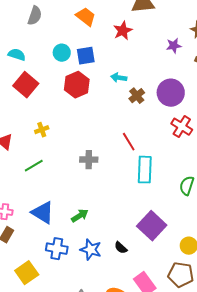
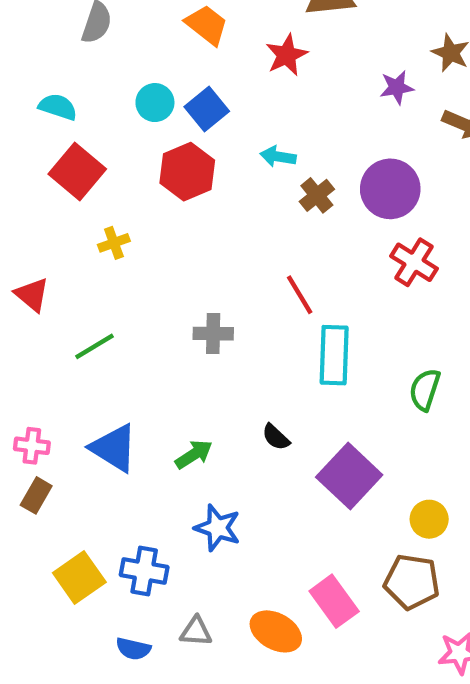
blue square: (86, 56) -> (207, 109), turned -30
yellow cross: (42, 130) -> (114, 243), moved
black semicircle: (121, 248) -> (276, 437), moved
blue cross: (57, 249) -> (144, 571), moved

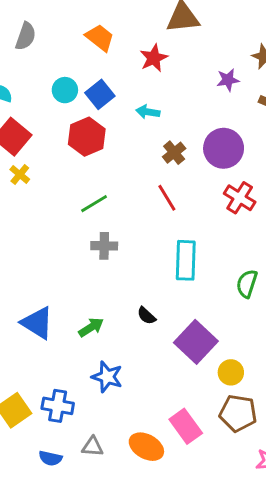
cyan arrow: (278, 156) -> (148, 112), moved
yellow cross: (114, 243) -> (20, 174), moved, turned -30
red line: (300, 295) -> (167, 198), moved
green line: (94, 346) -> (94, 204), moved
yellow circle: (429, 519) -> (231, 372), moved

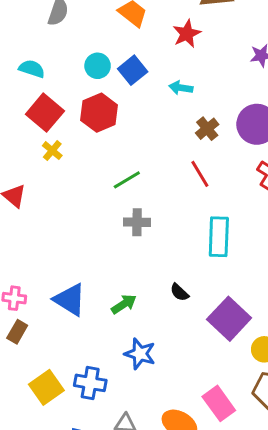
red hexagon: (87, 137) -> (99, 113), moved

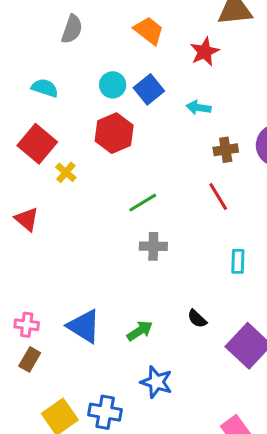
red square: (45, 113) -> (37, 144), moved
brown cross: (207, 129) -> (226, 150), turned 30
cyan rectangle: (219, 237) -> (238, 261), size x0.6

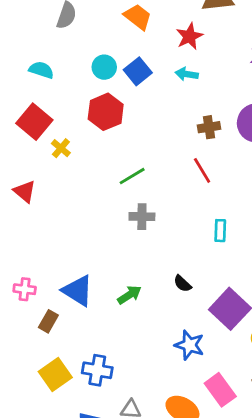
cyan arrow: (199, 108) -> (187, 74), moved
brown rectangle: (30, 359) -> (48, 321), moved
blue star: (156, 382) -> (189, 345), moved

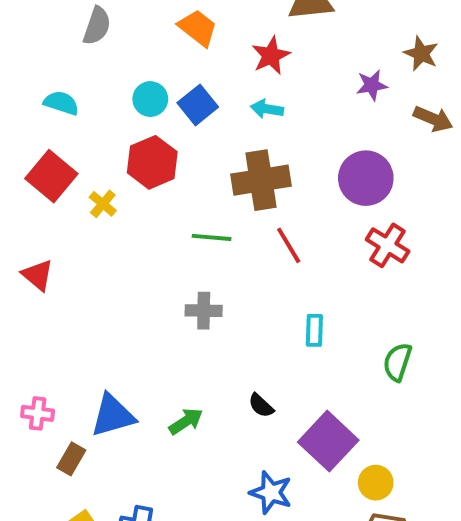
brown cross: (209, 127) -> (261, 180), moved, size x1.8
yellow cross: (61, 148) -> (103, 204), moved
green line: (132, 176) -> (212, 237), moved, turned 36
blue triangle: (78, 291) -> (113, 415), turned -48

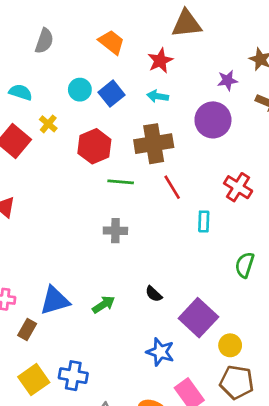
red hexagon: (152, 162) -> (94, 146), moved
purple circle: (366, 178) -> (213, 120), moved
yellow cross: (103, 204) -> (48, 124), moved
cyan rectangle: (314, 330) -> (204, 221), moved

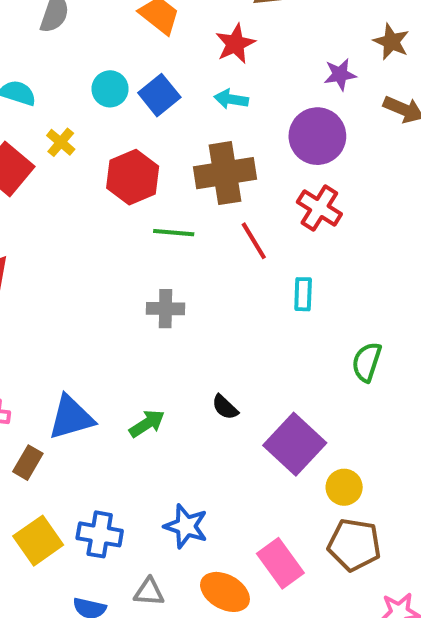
red cross: (238, 187) -> (319, 208), moved
blue star: (160, 352) -> (186, 526), moved

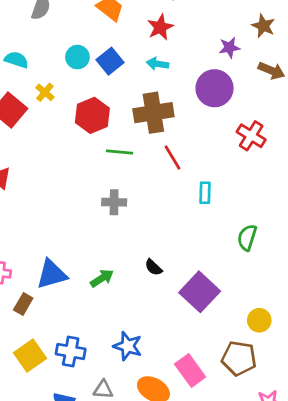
red cross: (319, 208) -> (251, 136), moved
yellow circle: (344, 487) -> (259, 320), moved

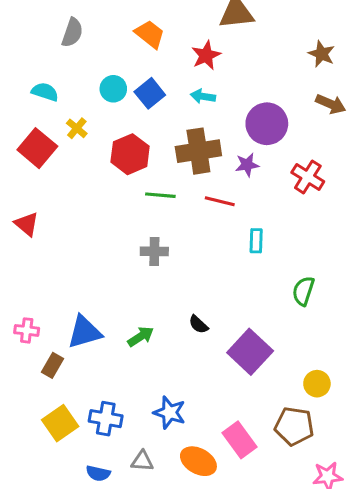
purple star: (229, 48) -> (247, 165), moved
red line: (172, 157) -> (220, 201), turned -45

